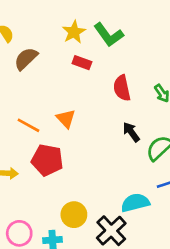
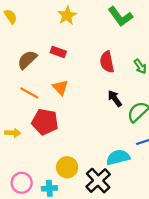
green L-shape: (109, 35) -> (120, 17), moved
brown semicircle: (26, 59) -> (27, 60), moved
red rectangle: (82, 63) -> (58, 52), moved

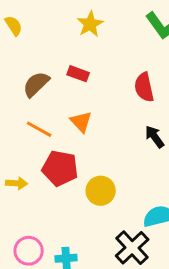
yellow circle: (67, 167) -> (101, 191), moved

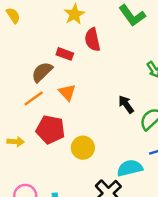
brown semicircle: (36, 84) -> (42, 72), moved
red semicircle: (144, 87) -> (92, 40), moved
orange line: (39, 129) -> (34, 98), turned -65

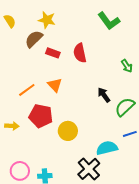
yellow star: (74, 14) -> (47, 20), moved, turned -30
red semicircle: (92, 40) -> (80, 53), moved
brown semicircle: (42, 72) -> (34, 39), moved

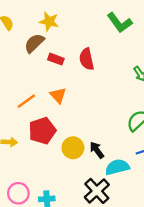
black arrow: (104, 95) -> (97, 150), moved
red pentagon: (41, 116) -> (42, 131), turned -30

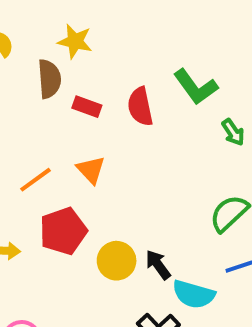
green L-shape: (120, 23) -> (196, 87), moved
brown semicircle: (34, 43) -> (49, 79), turned 130
cyan semicircle: (117, 167) -> (194, 294), turned -150

